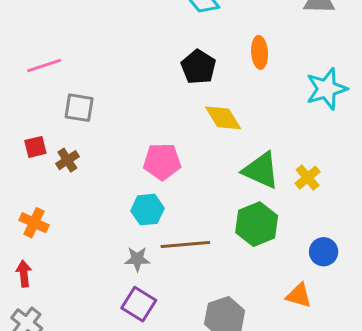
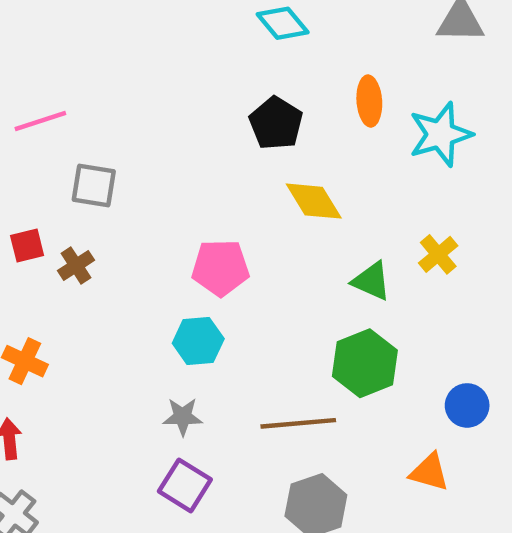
cyan star: (326, 89) -> (440, 134), moved
green triangle: (261, 170) -> (372, 281), size x0.7
yellow cross: (308, 178) -> (438, 254), moved
brown line: (185, 244) -> (298, 423), moved

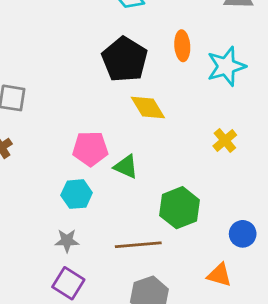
black pentagon: (276, 123) -> (125, 59), size x1.4
green triangle: (372, 281) -> (126, 167), moved

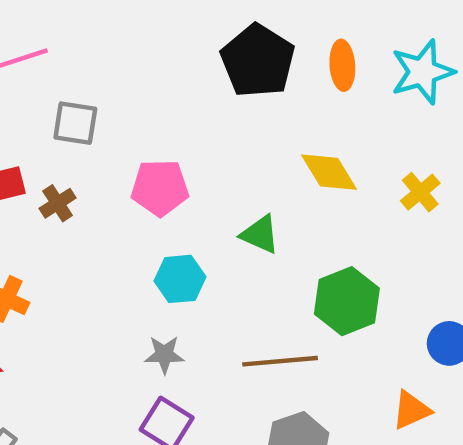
orange ellipse: (182, 46) -> (342, 65), moved
yellow diamond: (148, 108) -> (329, 172), moved
pink pentagon: (90, 149) -> (160, 188), moved
orange triangle: (219, 275) -> (411, 410), turned -40

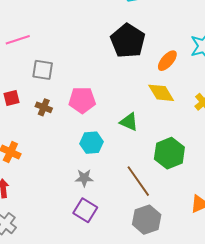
orange ellipse: (342, 65) -> (167, 61), moved, turned 45
brown cross: (58, 203) -> (44, 107), moved, turned -35
brown line: (280, 361) -> (138, 181), turned 60

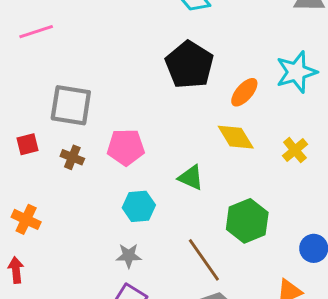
pink line: (18, 40) -> (36, 32), moved
gray square: (43, 70) -> (71, 105), size x1.4

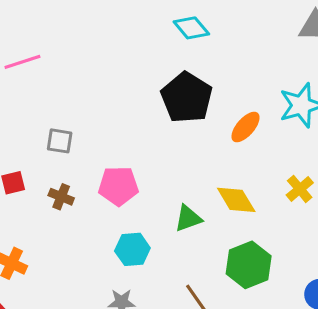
gray square: (71, 105) -> (60, 141), size x0.6
yellow diamond: (236, 137) -> (236, 200), moved
green triangle: (191, 178) -> (188, 218), turned -44

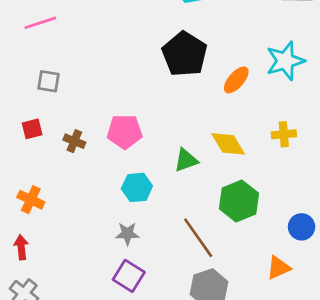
gray square: (60, 141) -> (48, 81), moved
yellow cross: (300, 189) -> (284, 134), turned 35

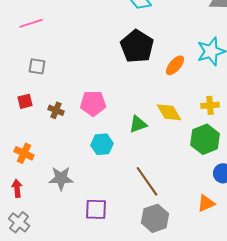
green hexagon: (239, 201) -> (205, 139), moved
gray star: (127, 234) -> (61, 178), moved, size x1.4
purple square: (129, 276) -> (96, 209), turned -30

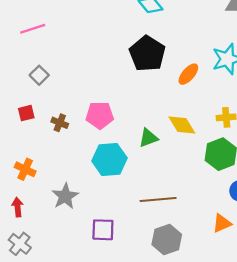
gray square: (37, 66) -> (39, 75), turned 36
cyan hexagon: (102, 144) -> (109, 160), size x1.4
gray star: (61, 178) -> (65, 196), turned -30
brown line: (147, 181) -> (158, 200), turned -60

